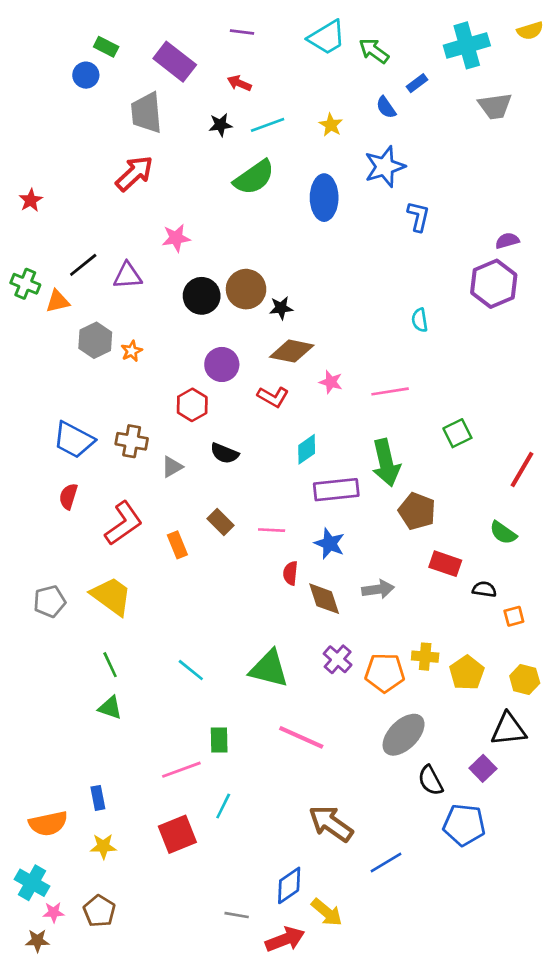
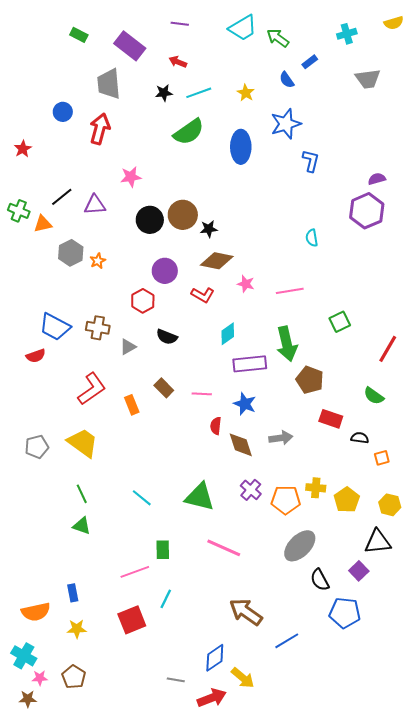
cyan cross: (467, 45) -> (347, 34), size x0.6
blue circle: (86, 75) -> (63, 112), moved
red arrow: (134, 173) -> (100, 129), turned -32
red semicircle: (68, 496) -> (36, 356), moved, turned -126

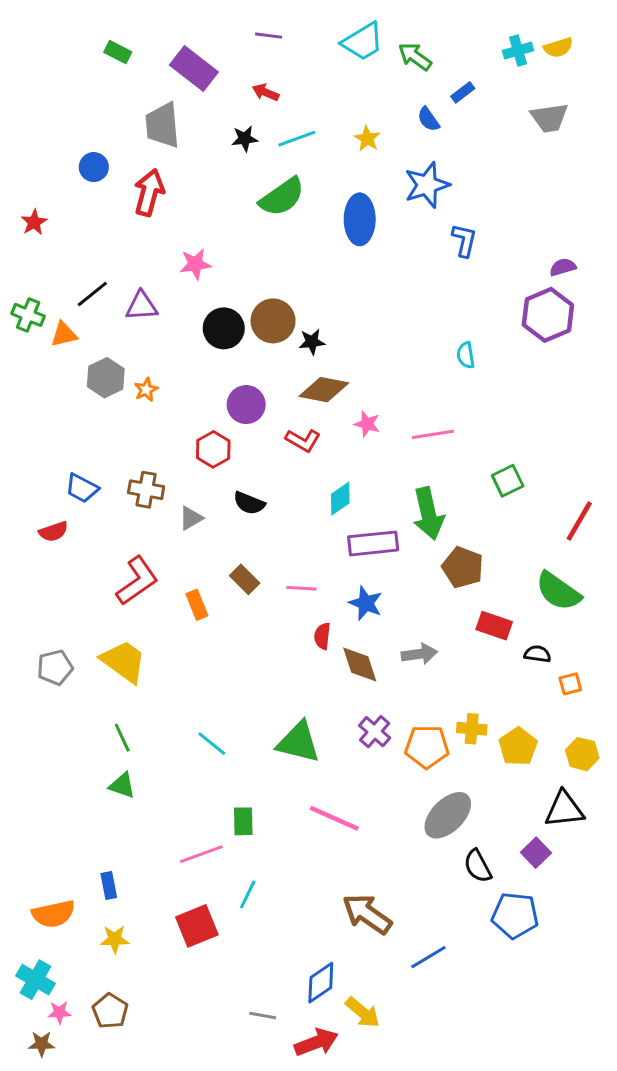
yellow semicircle: (394, 23) -> (558, 48), moved
blue trapezoid: (55, 327) -> (82, 488), size x0.7
green semicircle: (374, 396) -> (558, 591), size x1.5

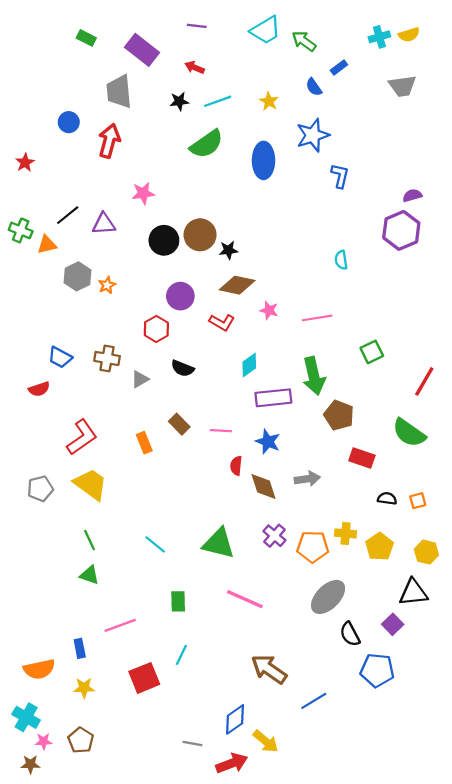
red L-shape: (137, 581) -> (82, 437), moved
black semicircle: (537, 654) -> (387, 498), moved
pink line: (201, 854) -> (120, 625), moved

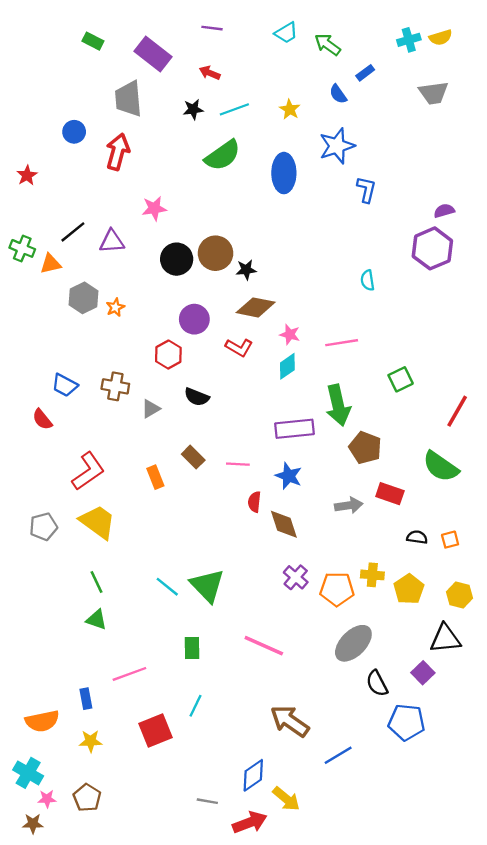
cyan trapezoid: (266, 30) -> (286, 33), size x0.7
cyan diamond: (249, 365) -> (287, 366), moved
red semicircle: (39, 389) -> (42, 419), turned 70
gray arrow: (307, 479) -> (349, 505), moved
green triangle: (219, 543) -> (207, 586), moved, turned 32

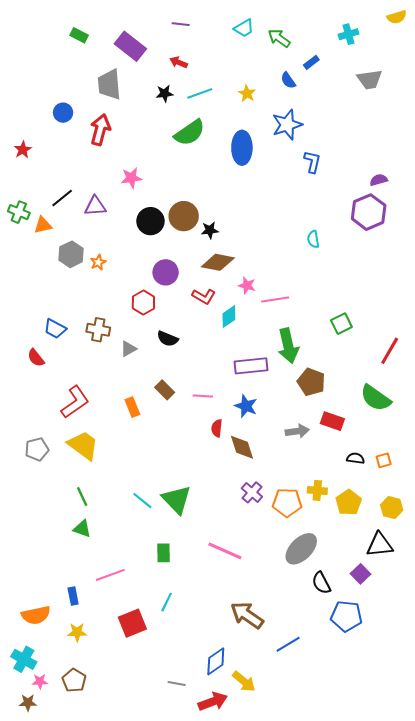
yellow semicircle: (441, 37) -> (397, 17), moved
pink line: (342, 343) -> (275, 300), moved
cyan diamond: (287, 366) -> (229, 317), moved

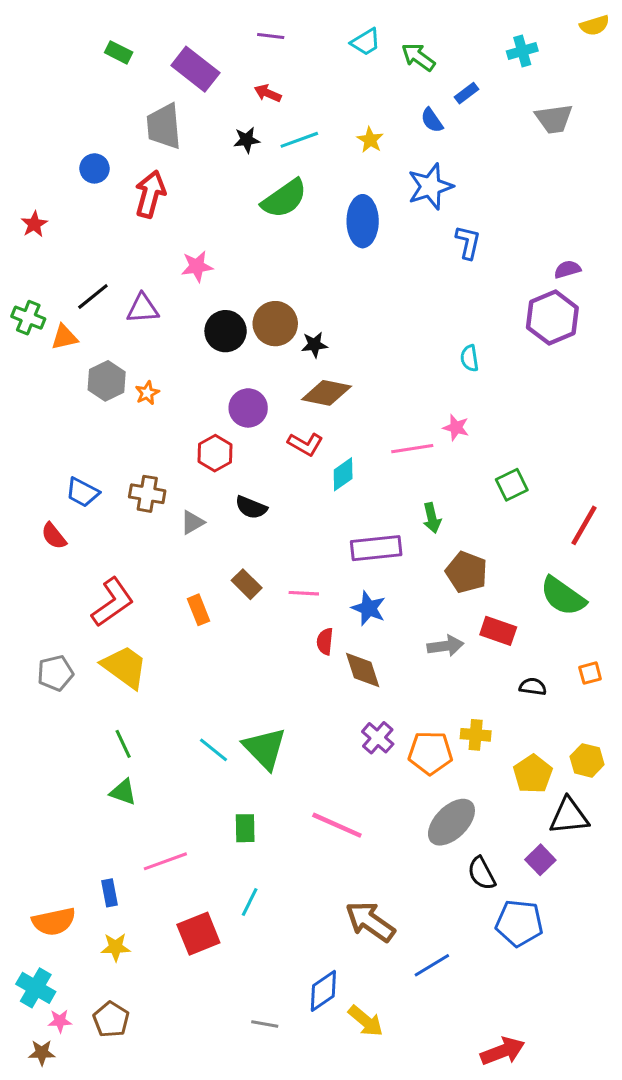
pink star: (247, 285) -> (456, 428), moved
green arrow: (288, 346) -> (432, 518), size x0.6
orange square: (384, 460) -> (590, 673), moved
yellow pentagon: (348, 503) -> (533, 774), moved
red arrow: (213, 702) -> (503, 1051), moved

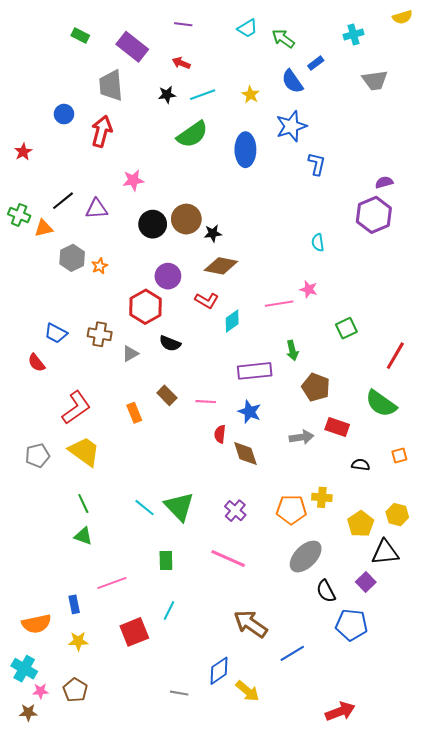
blue semicircle: (432, 120) -> (292, 81), size x1.4
red hexagon: (215, 453) -> (146, 307), size x1.4
purple cross: (378, 738) -> (235, 511), moved

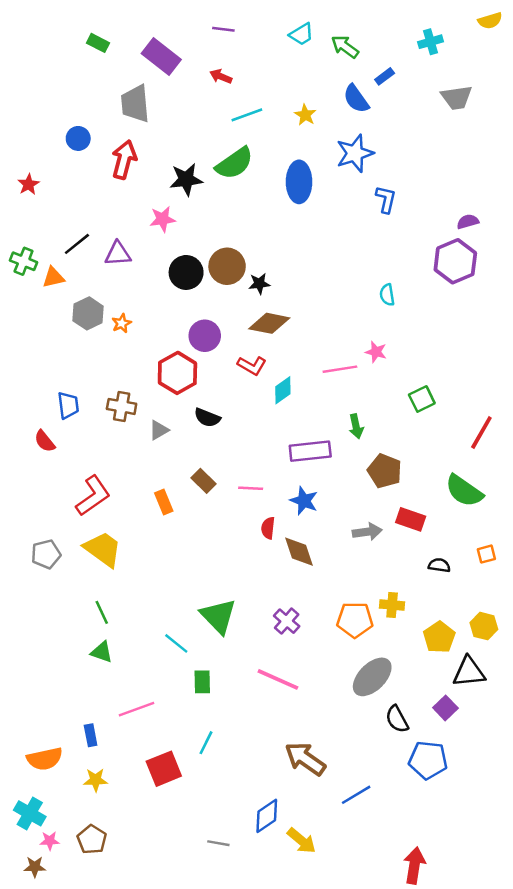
black star: (167, 95) -> (186, 179), moved, size x1.5
blue trapezoid: (56, 333) -> (68, 405), turned -125
cyan line: (144, 508) -> (176, 643), moved
red arrow: (340, 711) -> (414, 866), turned -60

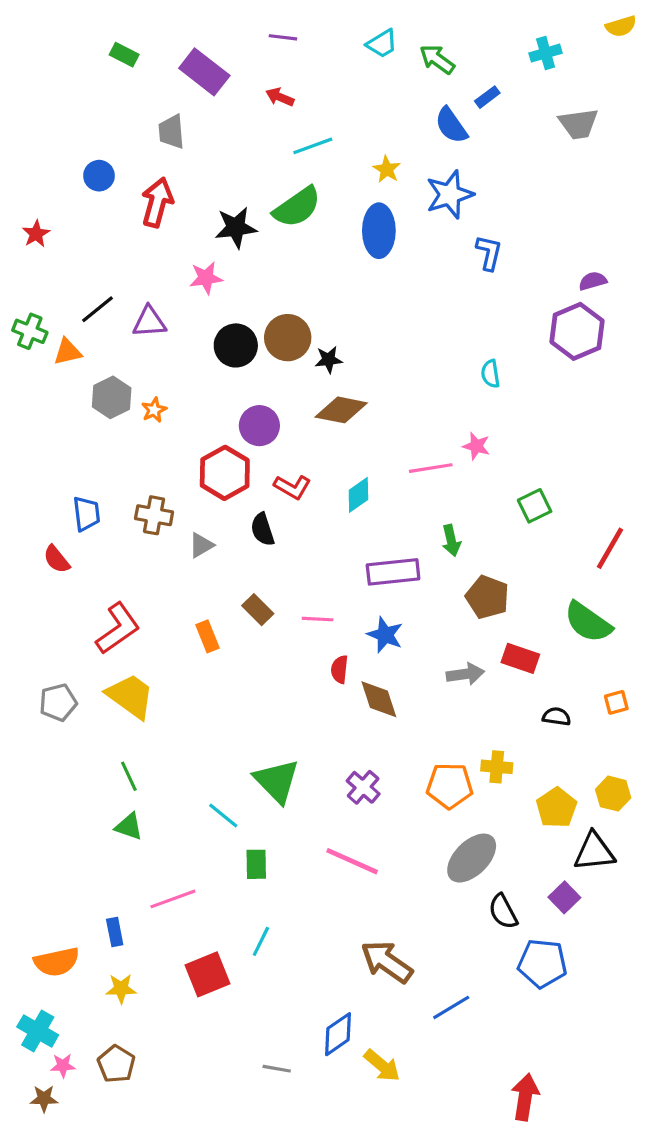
gray trapezoid: (135, 104) -> (171, 132), size x0.7
yellow star: (305, 115) -> (387, 169), moved
red L-shape: (252, 366) -> (292, 487), moved
black semicircle: (207, 418) -> (263, 529), turned 50

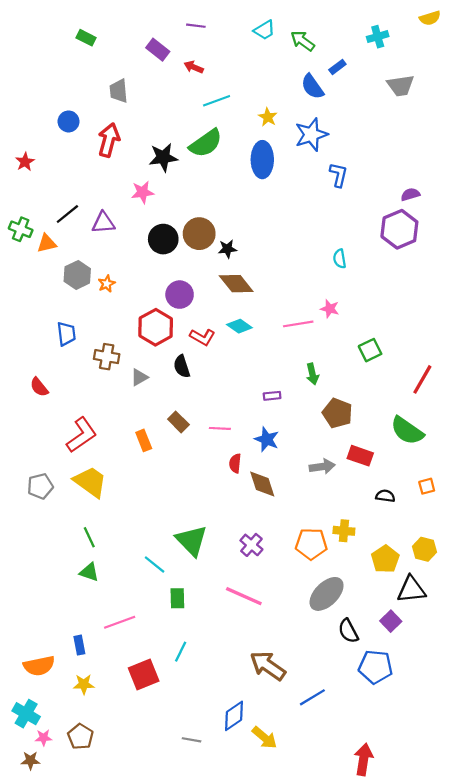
purple rectangle: (204, 72) -> (158, 50), moved, size x0.7
brown diamond: (341, 410) -> (236, 284), turned 40
cyan diamond: (358, 495) -> (239, 326), moved, turned 70
blue trapezoid: (86, 514) -> (66, 334), moved
purple rectangle: (393, 572) -> (272, 396), size x0.5

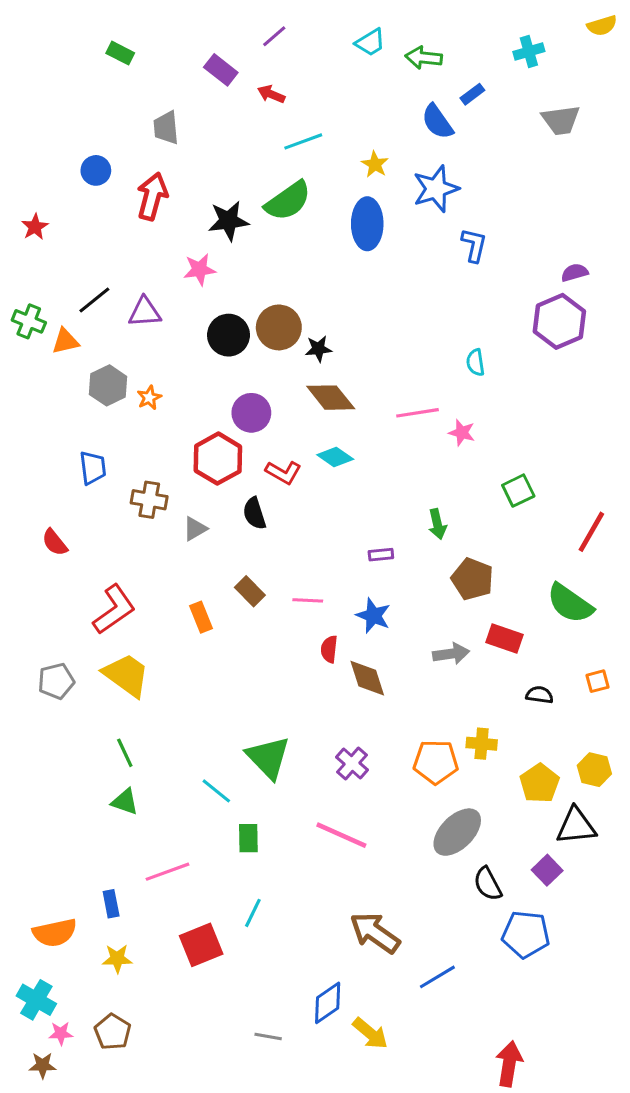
purple line: (196, 26) -> (274, 36), turned -48
green arrow: (303, 41) -> (424, 58), turned -30
pink line: (298, 324) -> (418, 413), moved

